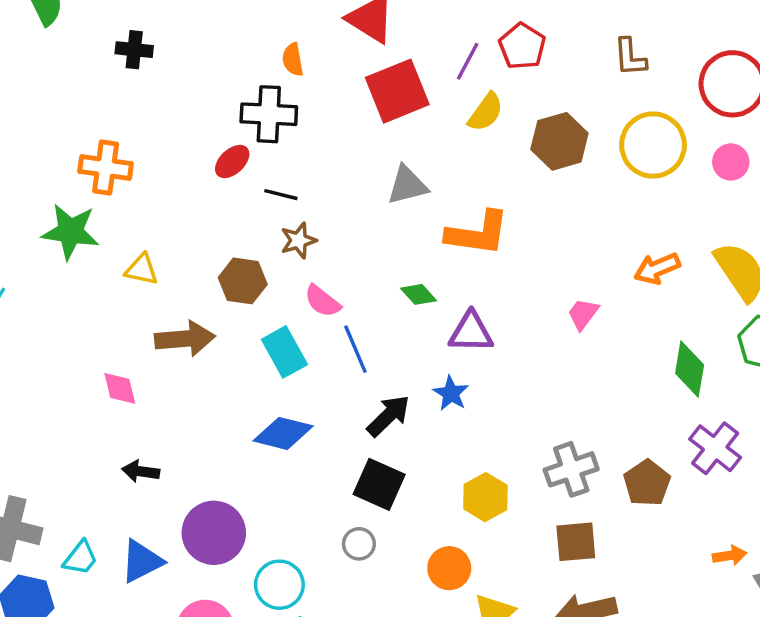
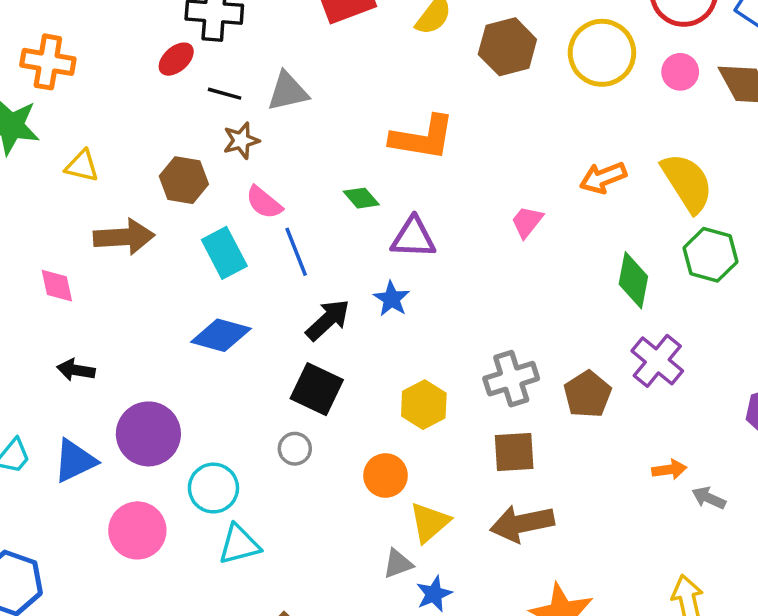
gray triangle: (407, 185) -> (288, 91), moved

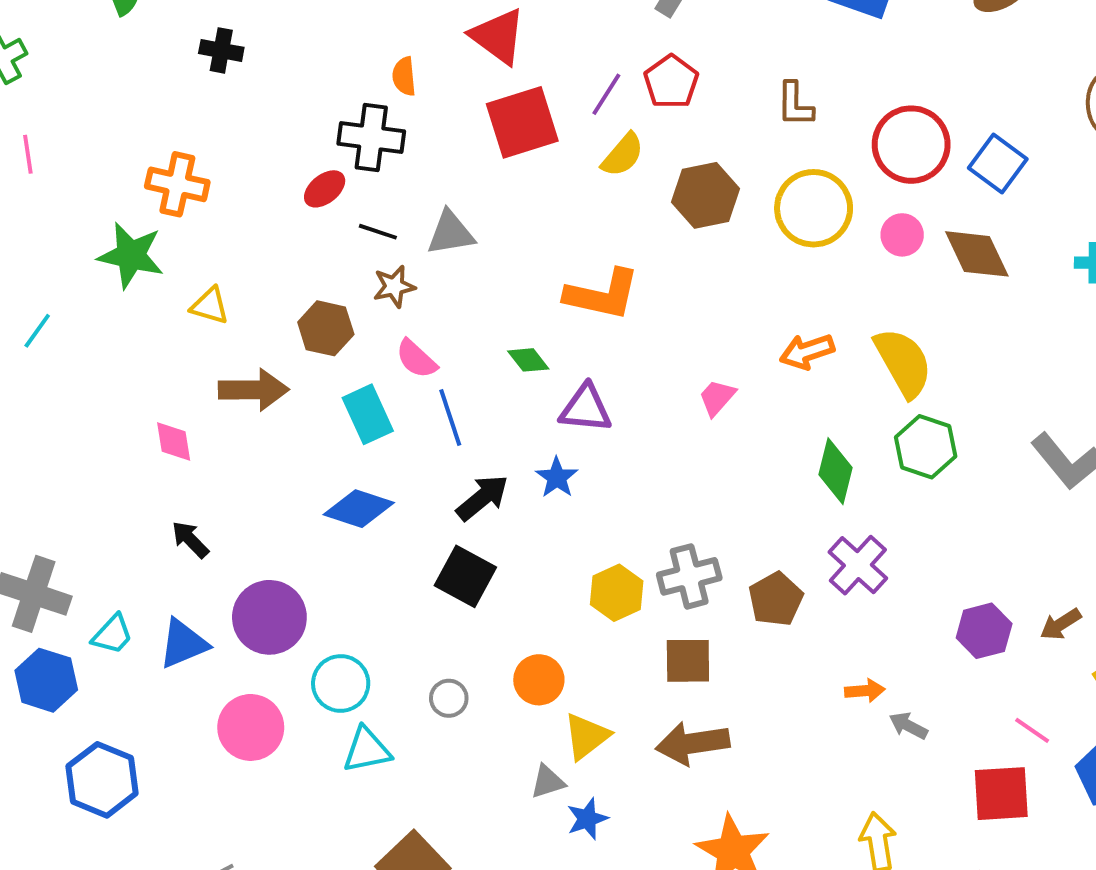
black arrow: (76, 370) -> (190, 540), turned 33
yellow hexagon: (424, 405) -> (617, 593), moved
gray circle: (295, 449) -> (449, 698), moved

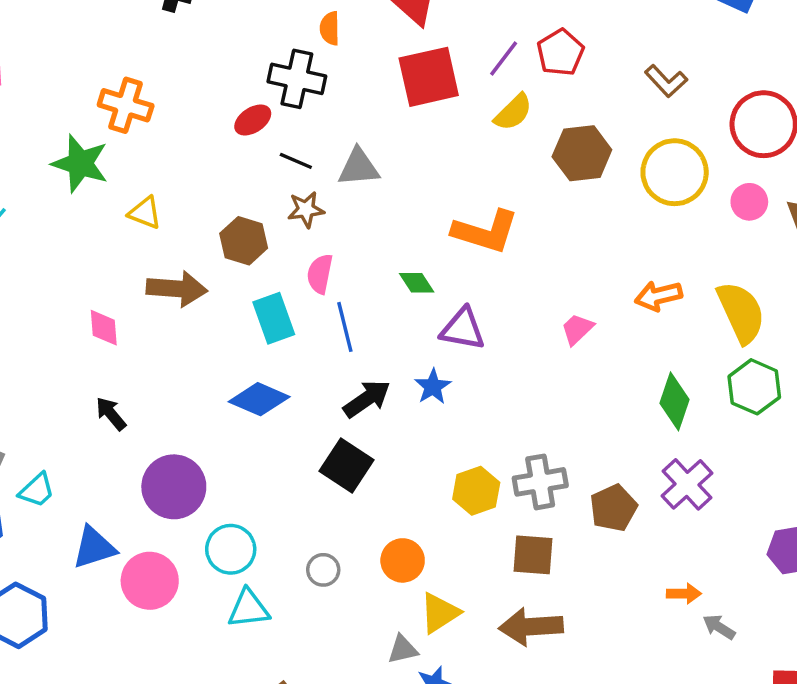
brown L-shape: (795, 104) -> (666, 81), turned -48
pink semicircle: (416, 359) -> (320, 274), turned 54
blue triangle: (183, 644) -> (94, 548), moved

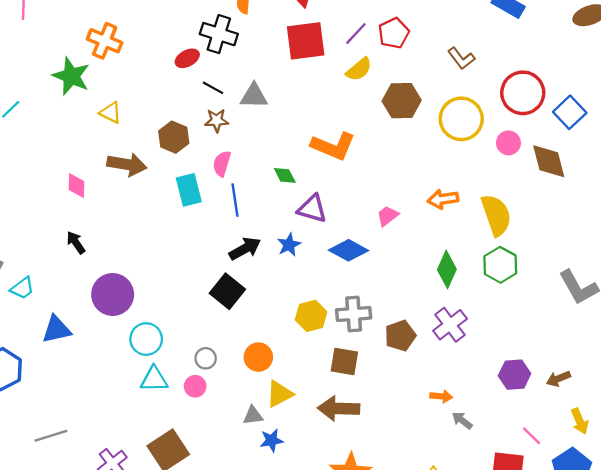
blue diamond: (259, 399) -> (349, 250), moved
pink circle: (150, 581) -> (195, 386), moved, size x0.6

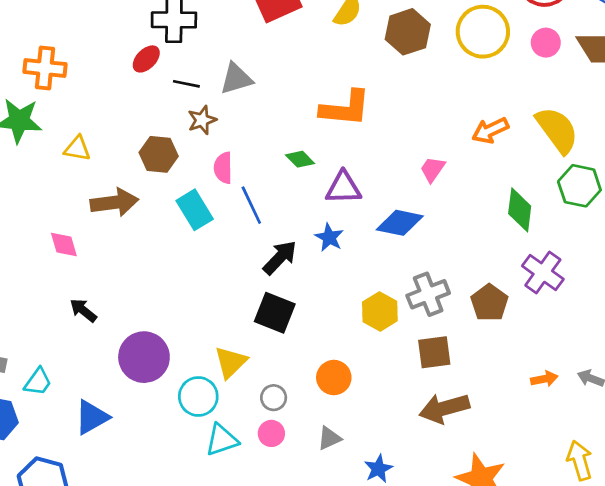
yellow triangle: (279, 394) -> (231, 362), moved
orange arrow: (441, 396) -> (544, 379), moved
gray triangle: (253, 416) -> (329, 438), moved

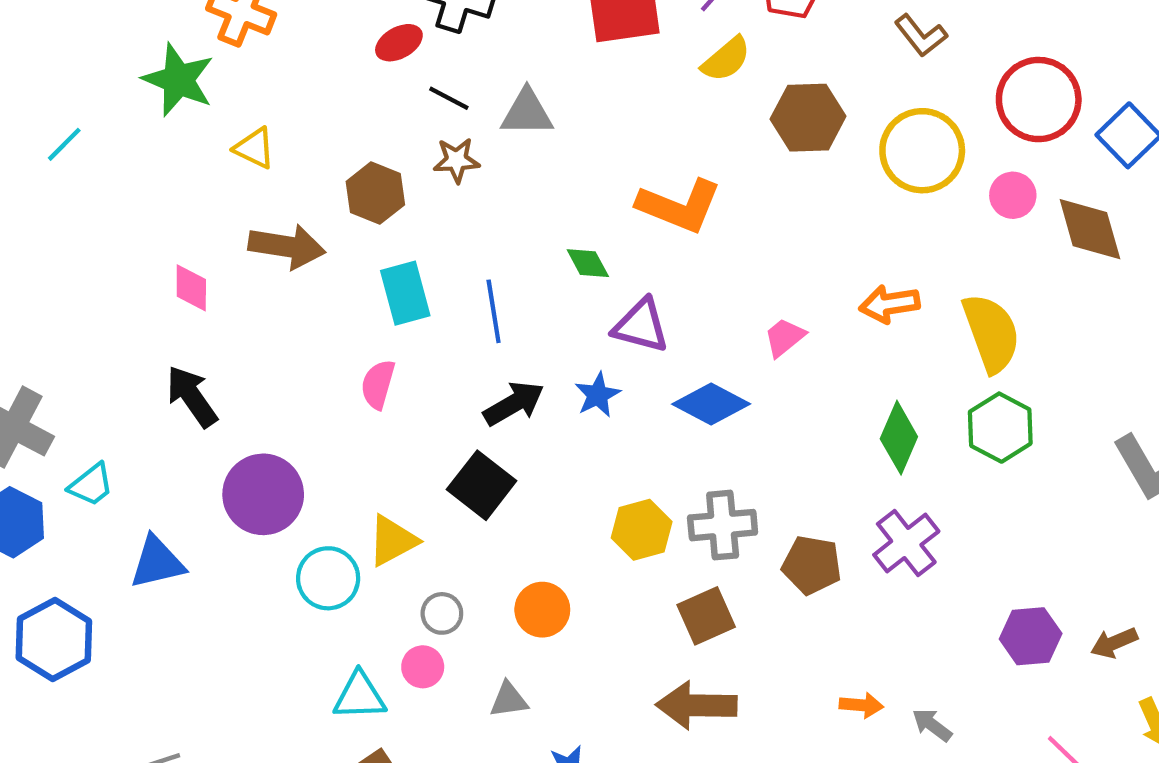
pink semicircle: (223, 168) -> (378, 384), moved
brown pentagon: (489, 303) -> (812, 565), turned 30
black arrow: (83, 310) -> (192, 396), size x1.4
brown square: (434, 352) -> (706, 616), turned -33
cyan triangle: (222, 440) -> (360, 696), moved

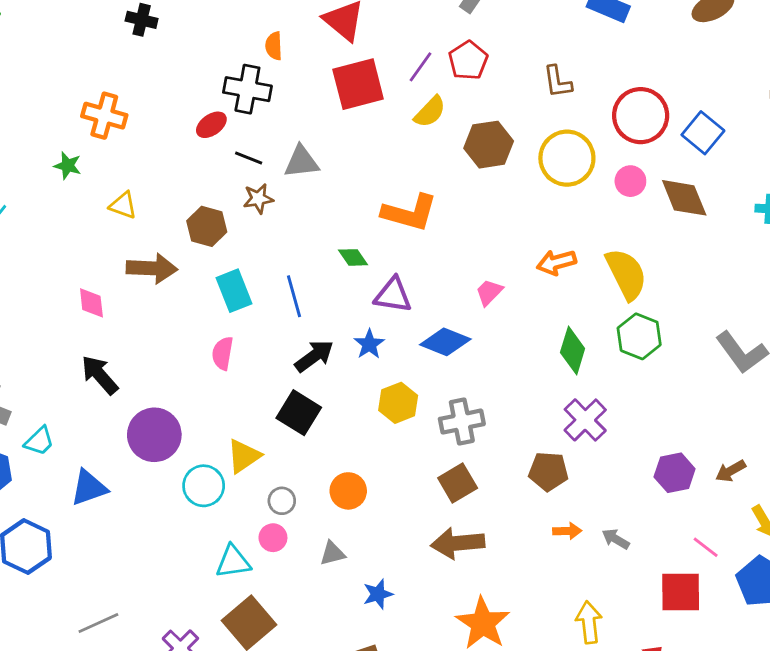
brown L-shape: (921, 35) -> (558, 82), turned 36
green star: (178, 80) -> (68, 166), size x0.6
yellow hexagon: (642, 530) -> (398, 403), moved
brown pentagon: (812, 565) -> (548, 471), moved

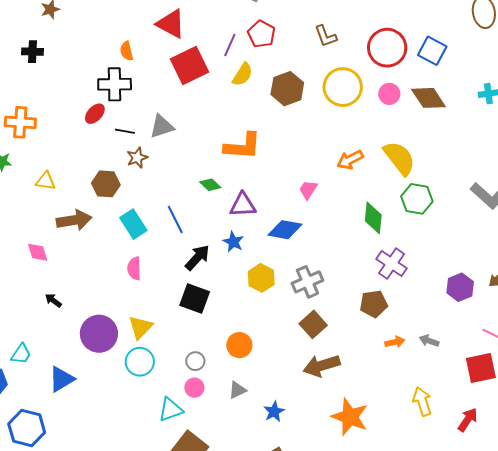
black arrow: (100, 375) -> (53, 300), size x0.6
yellow triangle: (244, 456) -> (140, 327), moved

